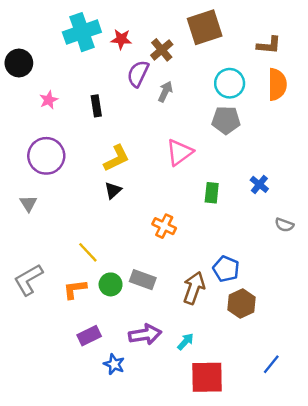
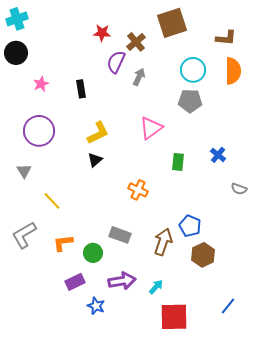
cyan cross: (82, 32) -> (17, 19), moved, size x0.7
yellow line: (88, 252) -> (52, 201), moved
green circle: (111, 284) -> (93, 253), moved

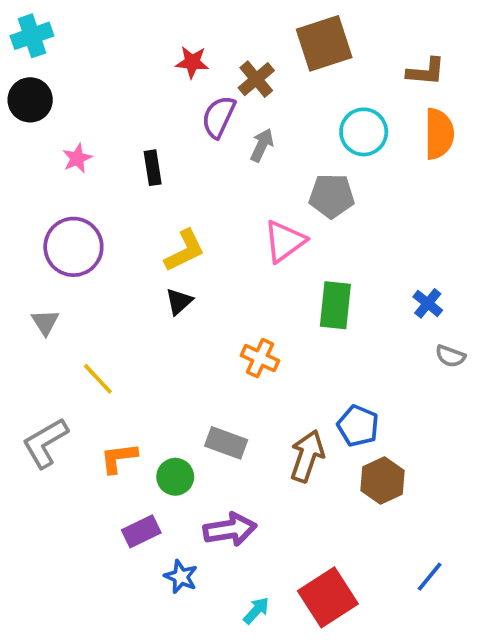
gray pentagon: (190, 101) -> (332, 196), moved
blue cross: (218, 155) -> (428, 303), moved
green rectangle: (178, 162) -> (335, 305), size x1.4
cyan arrow: (156, 287) -> (256, 611), moved
red square: (174, 317) -> (328, 597), turned -32

